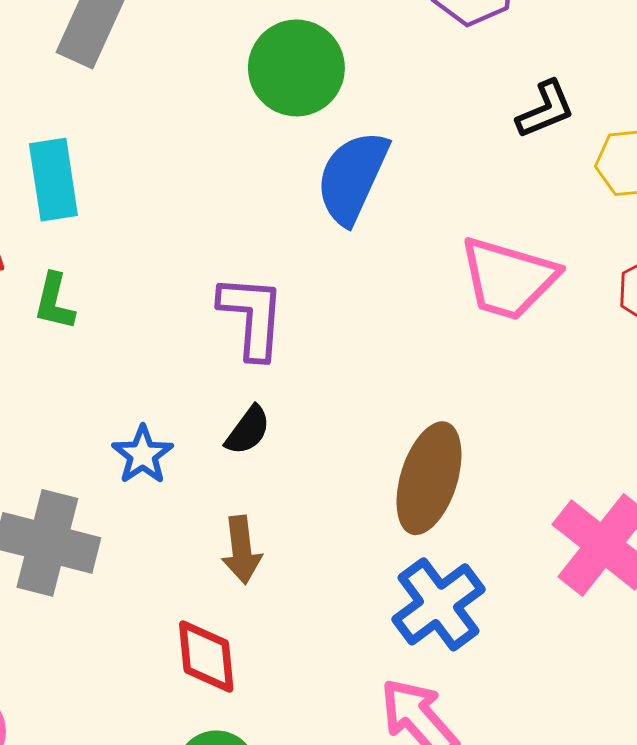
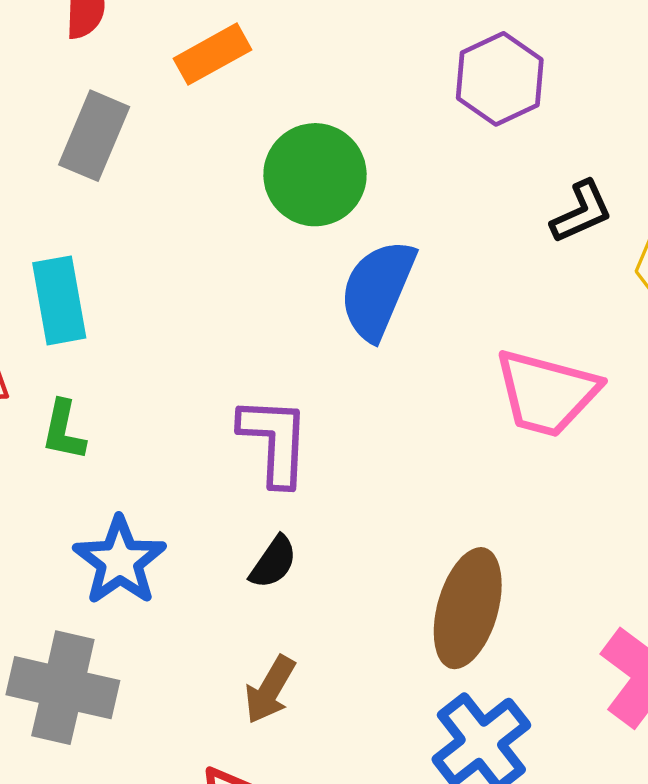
blue star: (143, 455) -> (120, 561), moved, size x1.4
brown arrow: (241, 550) -> (270, 690), turned 38

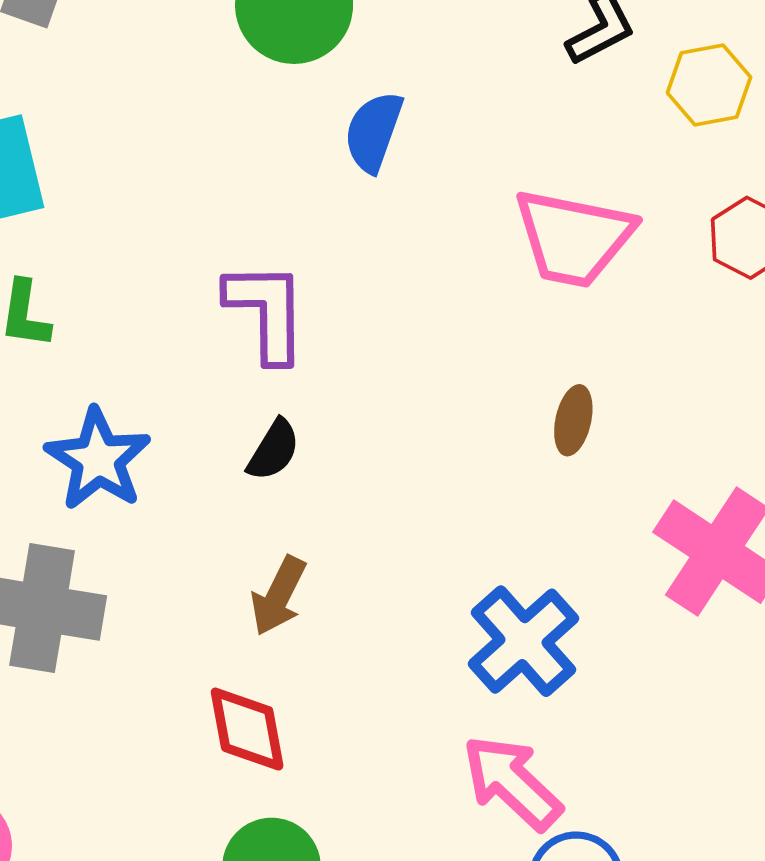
blue semicircle: (378, 290) -> (373, 132), size x0.7
brown ellipse: (468, 608) -> (573, 420), moved, size x0.5

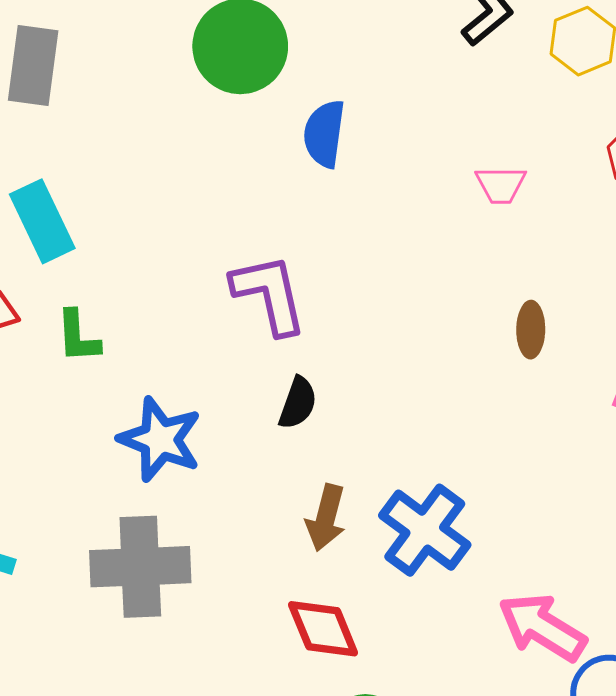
pink trapezoid: (574, 238) -> (501, 185), size x0.5
blue cross: (524, 641) -> (425, 530), moved

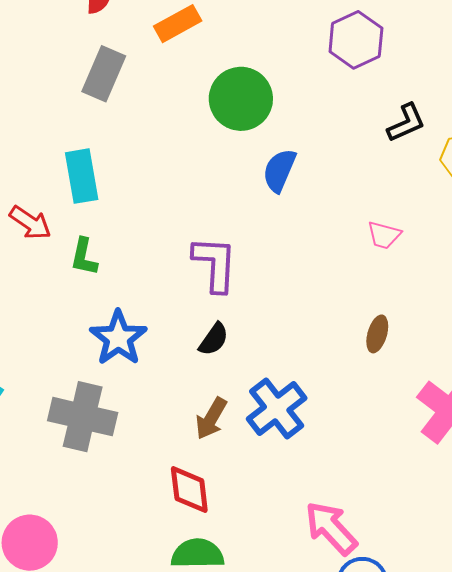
blue cross: (425, 530) -> (277, 408), moved

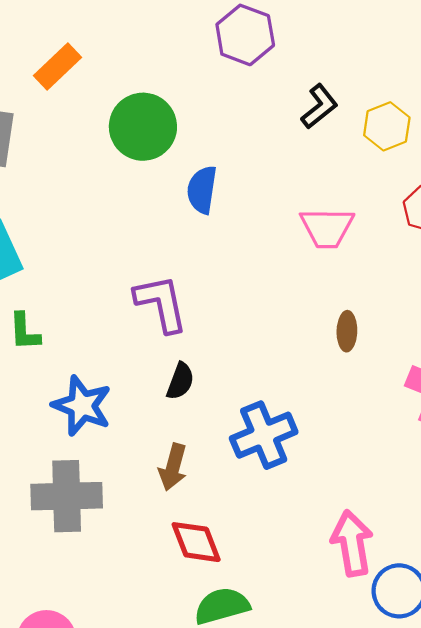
pink trapezoid: (384, 235) -> (327, 228), size x1.5
blue cross: (277, 408) -> (264, 435), turned 30
brown arrow: (211, 418) -> (173, 467), moved
pink arrow: (331, 528) -> (352, 543), turned 48

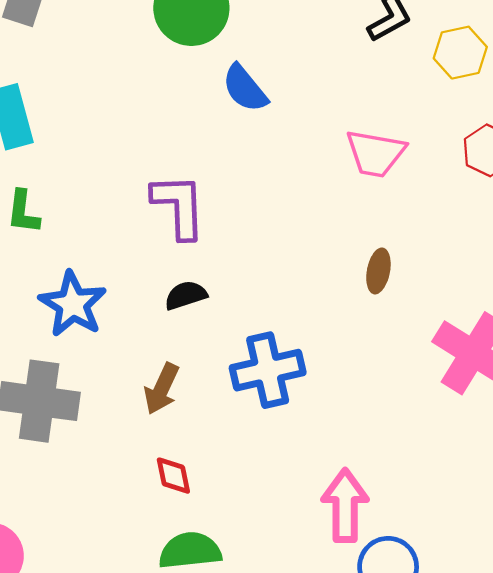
blue semicircle: (202, 190) -> (245, 88), turned -57
black semicircle: (180, 381) -> (186, 295), turned -138
red diamond: (196, 542) -> (173, 476), size x0.7

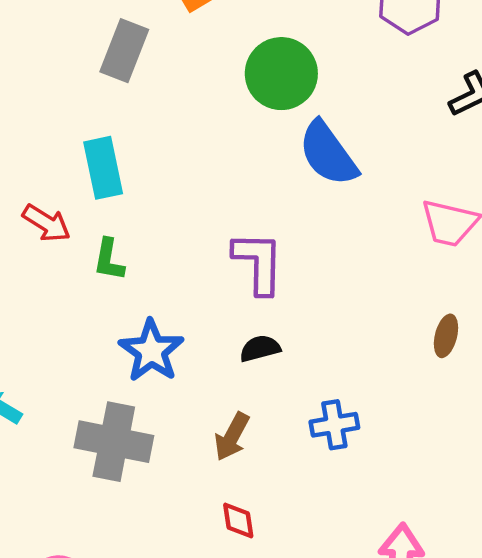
blue semicircle: (245, 88) -> (328, 154), size x1.4
blue cross: (268, 370) -> (334, 425), size x0.7

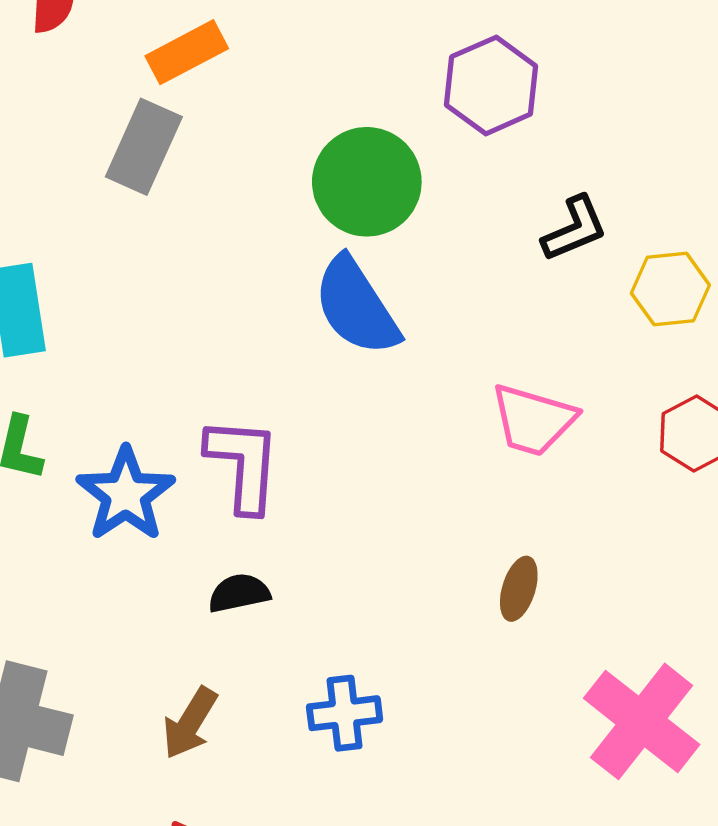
gray rectangle: (124, 51) -> (144, 147), moved
green circle: (281, 74) -> (367, 182), moved
blue star: (151, 351) -> (126, 494), moved

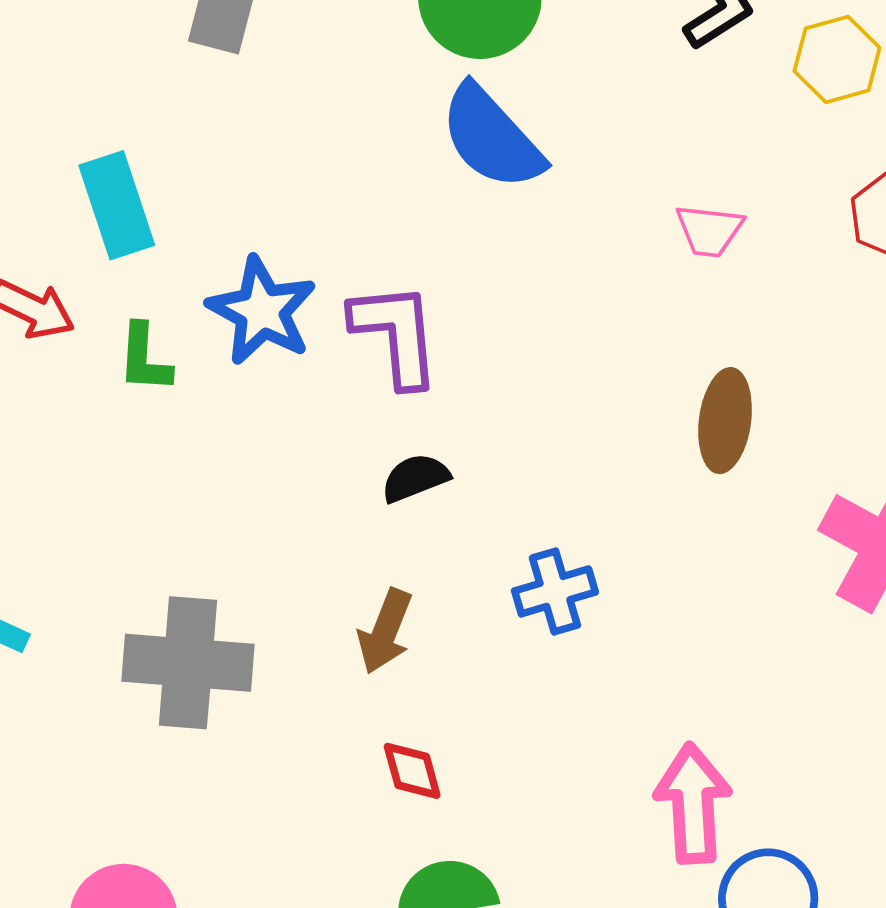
pink trapezoid: (533, 420) -> (709, 230), size x0.7
blue star: (126, 494) -> (262, 311), moved
brown ellipse: (519, 589) -> (725, 421), size x1.4

